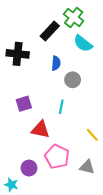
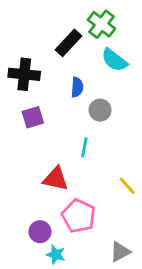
purple square: (24, 104) -> (33, 117), moved
gray triangle: (87, 167) -> (120, 252), moved, turned -42
cyan star: (11, 185) -> (56, 255), moved

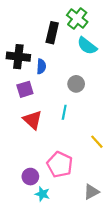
black rectangle: (69, 43) -> (52, 33), turned -30
blue semicircle: (77, 87) -> (41, 66), moved
red triangle: (56, 179) -> (33, 120), moved, turned 30

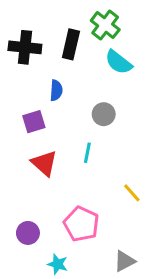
black cross: (18, 57) -> (25, 47), moved
purple circle: (30, 177) -> (28, 233), moved

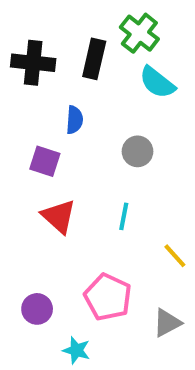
purple square: (34, 122) -> (45, 161), turned 35
cyan line: (87, 153) -> (124, 216), moved
gray triangle: (124, 261) -> (167, 323), moved

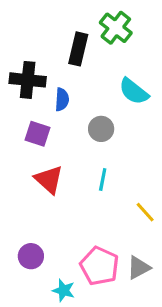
black cross: (33, 63) -> (28, 80), moved
cyan semicircle: (157, 82) -> (134, 91), moved
gray circle: (138, 151) -> (101, 129), moved
pink pentagon: (108, 297) -> (99, 266), moved

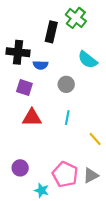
blue semicircle: (62, 100) -> (40, 65), turned 88
red triangle: (49, 179) -> (32, 118), turned -42

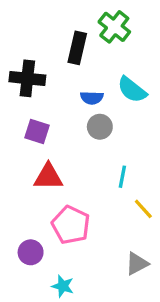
blue semicircle: (40, 65) -> (92, 98), moved
cyan line: (67, 118) -> (122, 177), moved
pink pentagon: (65, 174) -> (71, 225), moved

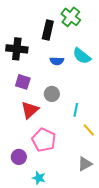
gray circle: (100, 127) -> (52, 94), moved
red triangle: (48, 177) -> (30, 110), turned -42

